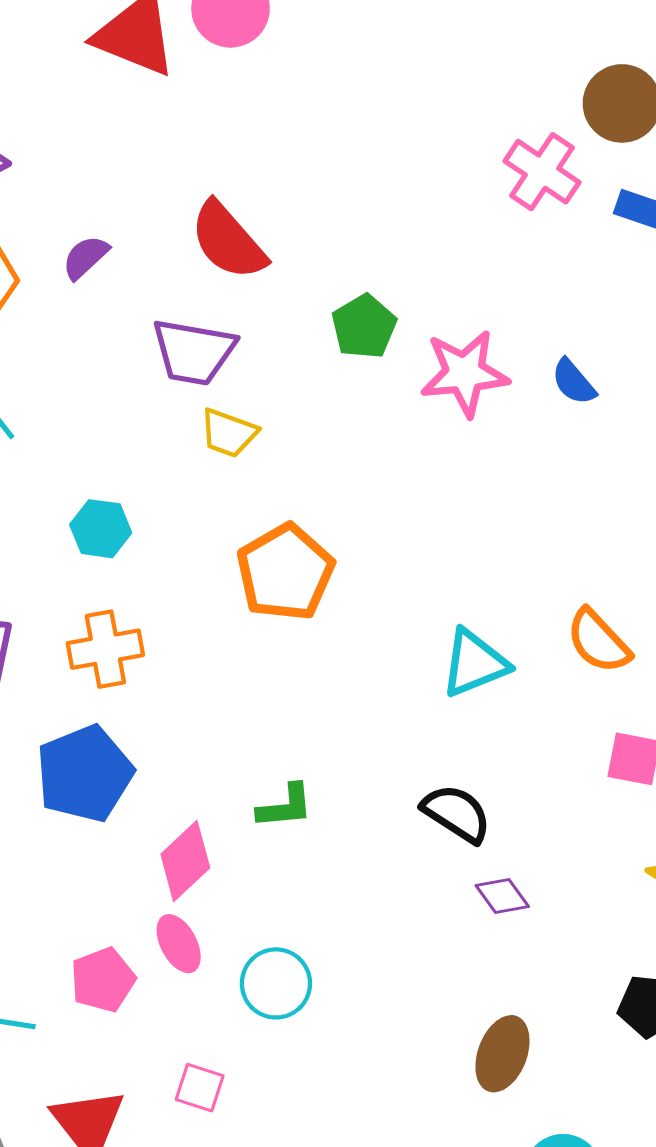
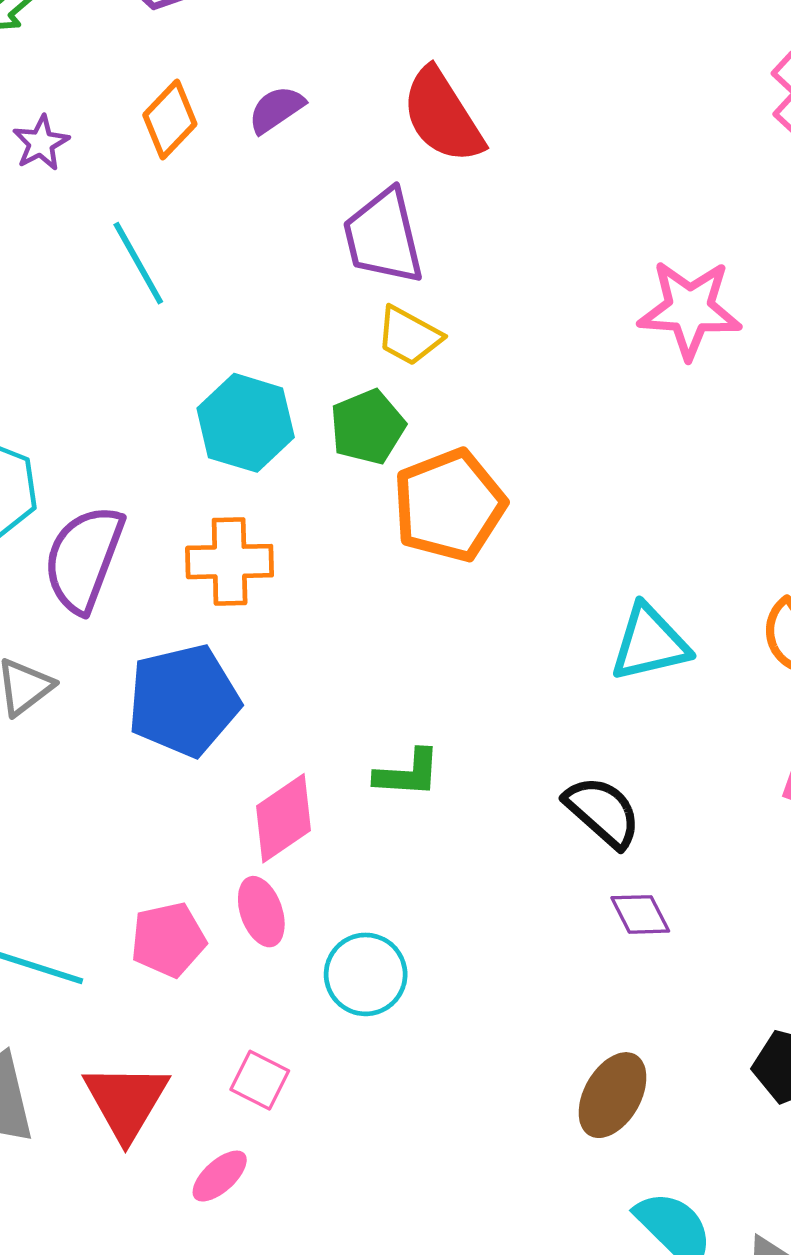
green pentagon: (364, 327) -> (368, 427), moved
purple trapezoid: (194, 352) -> (383, 237), turned 58
cyan hexagon: (101, 529) -> (246, 423), size x1.4

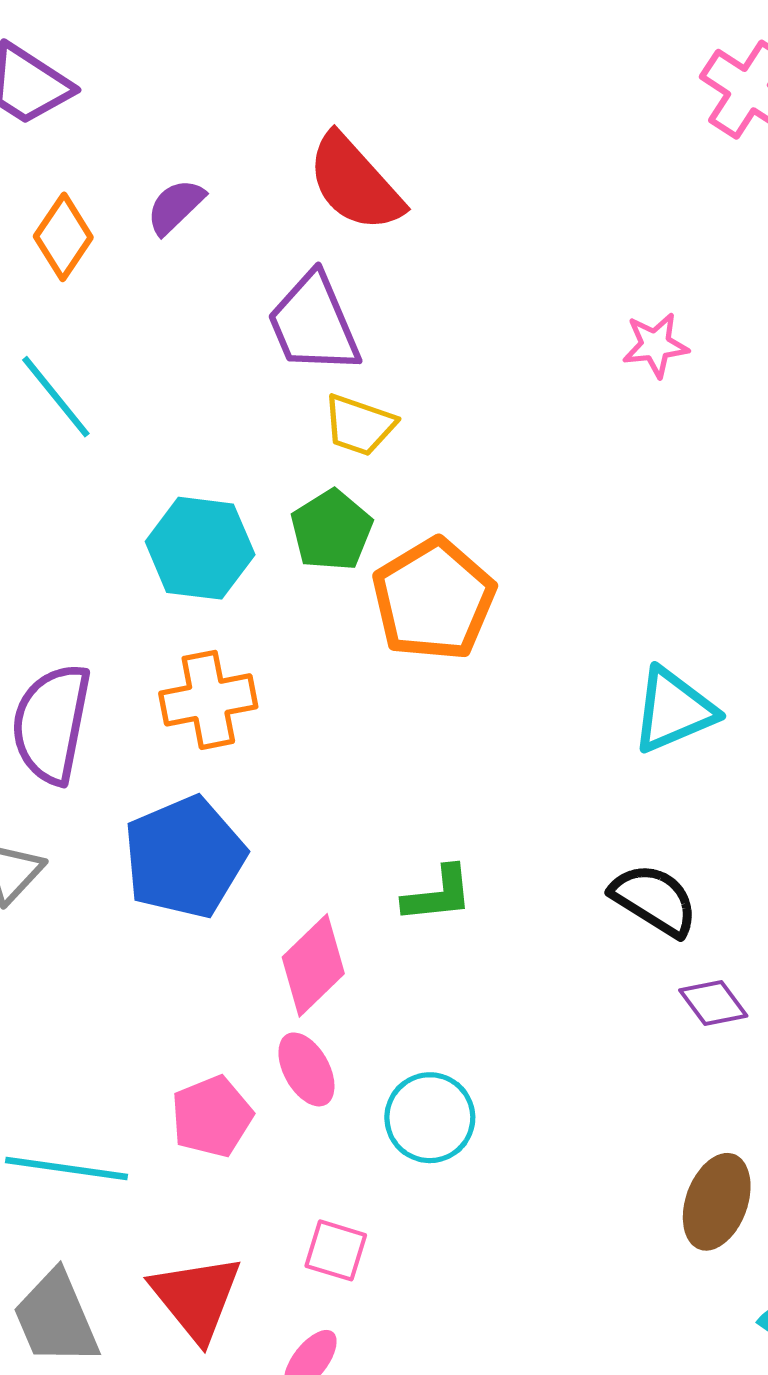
pink star: (690, 309) -> (655, 345), size x0.6

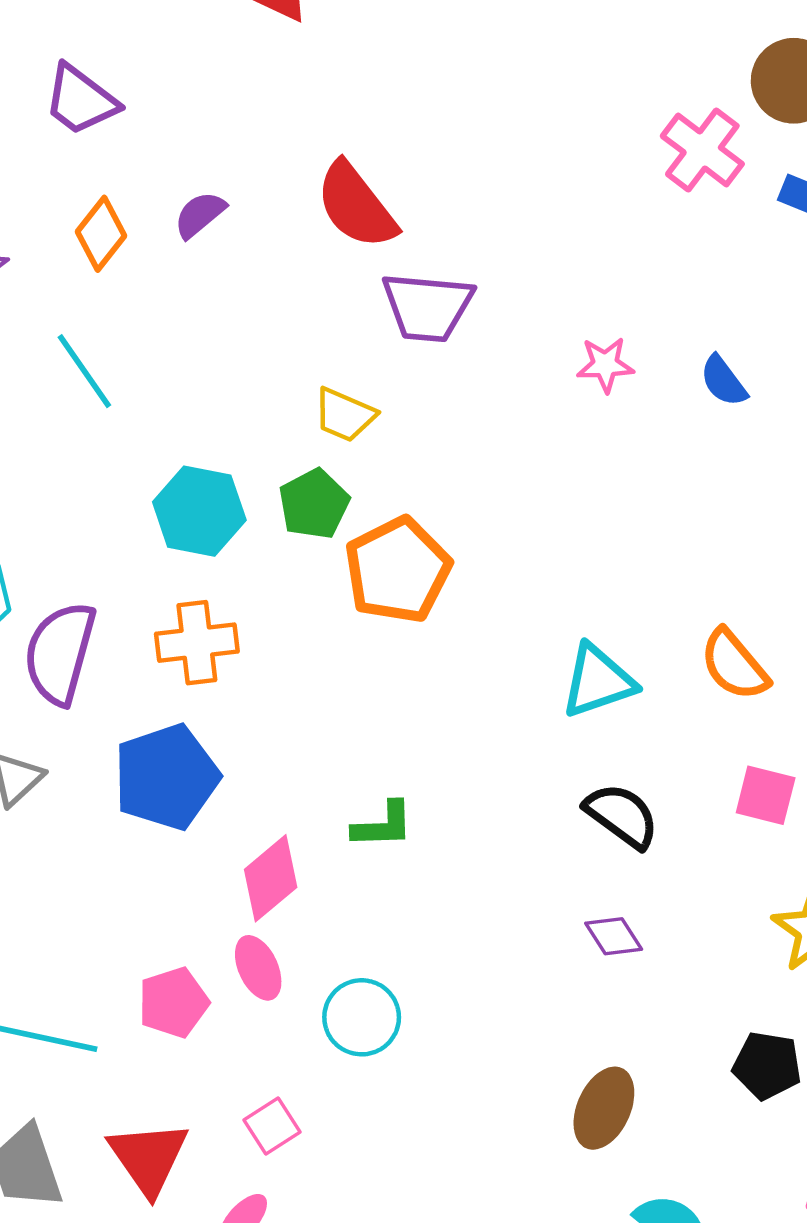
purple trapezoid: (314, 324) -> (427, 307), moved, turned -66
black semicircle: (654, 900) -> (622, 816), moved
pink square: (336, 1250) -> (272, 1126), turned 36

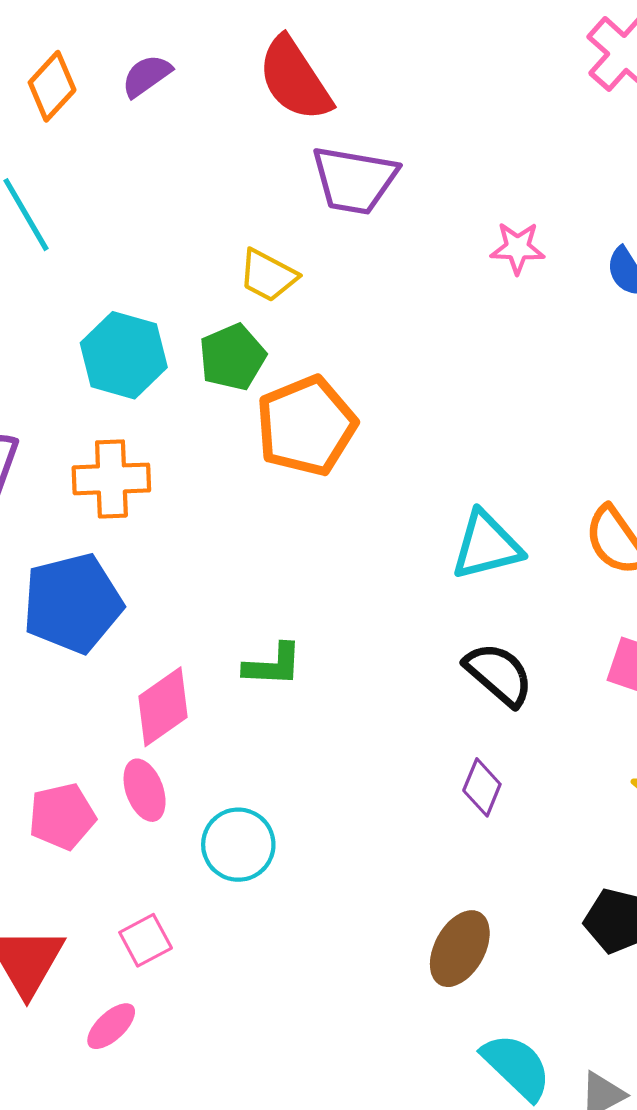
purple diamond: (614, 936) -> (482, 787), turned 50

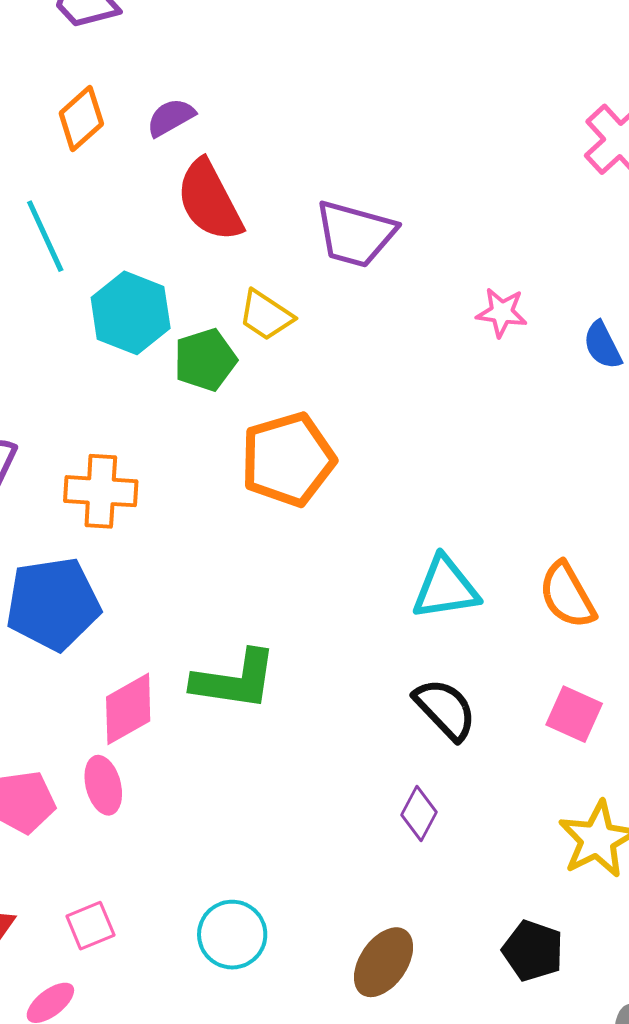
red semicircle: (295, 79) -> (209, 201), moved
cyan hexagon: (124, 355) -> (131, 313), moved
green pentagon: (232, 357) -> (205, 360), moved
green L-shape: (273, 665) -> (235, 680), size x1.5
cyan circle: (238, 845) -> (232, 935), moved

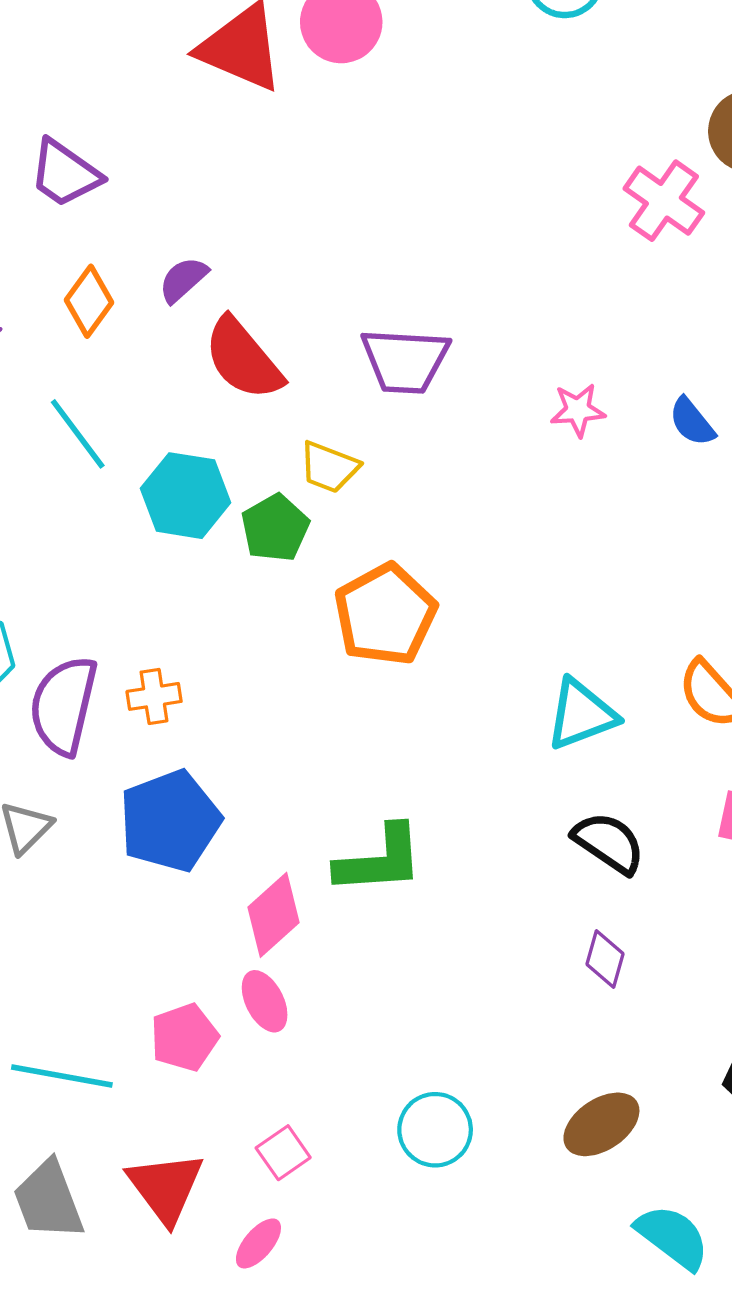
orange cross: (101, 491) -> (154, 696), moved, size x0.7
brown ellipse: (384, 962) -> (601, 1124), turned 34

